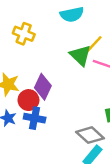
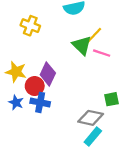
gray diamond: (90, 135) -> (91, 118), turned -30

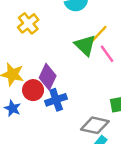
yellow cross: (30, 26) -> (28, 23), turned 30
pink line: (102, 53) -> (107, 54), turned 35
blue cross: (40, 102) -> (56, 100), moved, turned -30

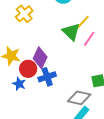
pink line: (107, 54) -> (89, 39), turned 70
blue star: (12, 108) -> (19, 84), moved

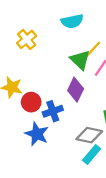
purple diamond: (40, 58) -> (76, 90), moved
blue star: (19, 84) -> (37, 134), moved, size x1.5

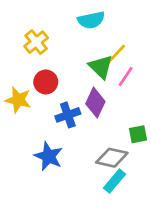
red circle: (31, 102) -> (46, 82), moved
blue cross: (53, 111) -> (68, 115), moved

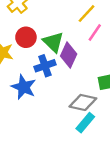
green triangle: (101, 67) -> (53, 42), moved
blue star: (49, 156) -> (24, 87), moved

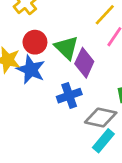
blue cross: (45, 66) -> (69, 96), moved
blue star: (24, 87) -> (31, 70), moved

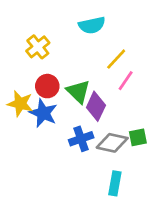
gray diamond: (101, 117) -> (112, 143), moved
cyan rectangle: (103, 141) -> (115, 183), turned -30

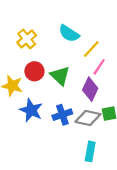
cyan semicircle: (92, 25) -> (69, 33), moved, turned 45
purple diamond: (96, 106) -> (90, 89), moved
blue star: (43, 113) -> (31, 110), moved

